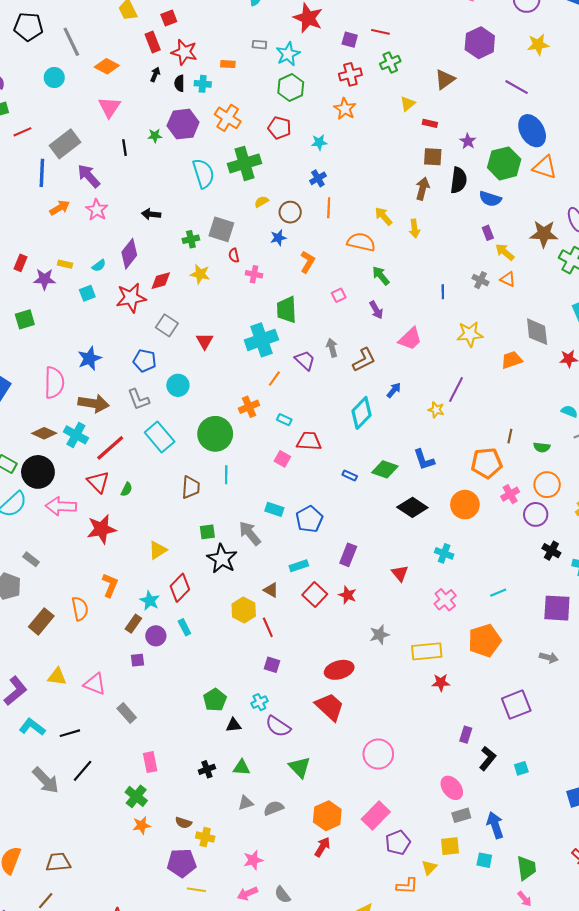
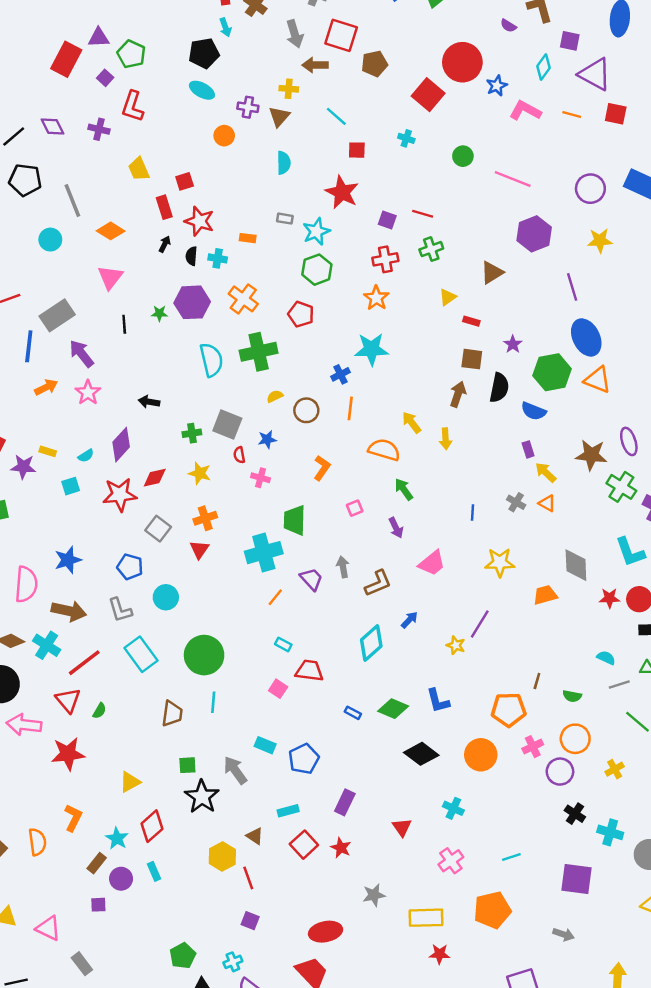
purple line: (517, 87) -> (572, 287), turned 40
cyan star: (319, 142) -> (371, 349), moved, size x1.8
blue star: (278, 238) -> (267, 439), moved
orange cross: (249, 407) -> (205, 518), moved

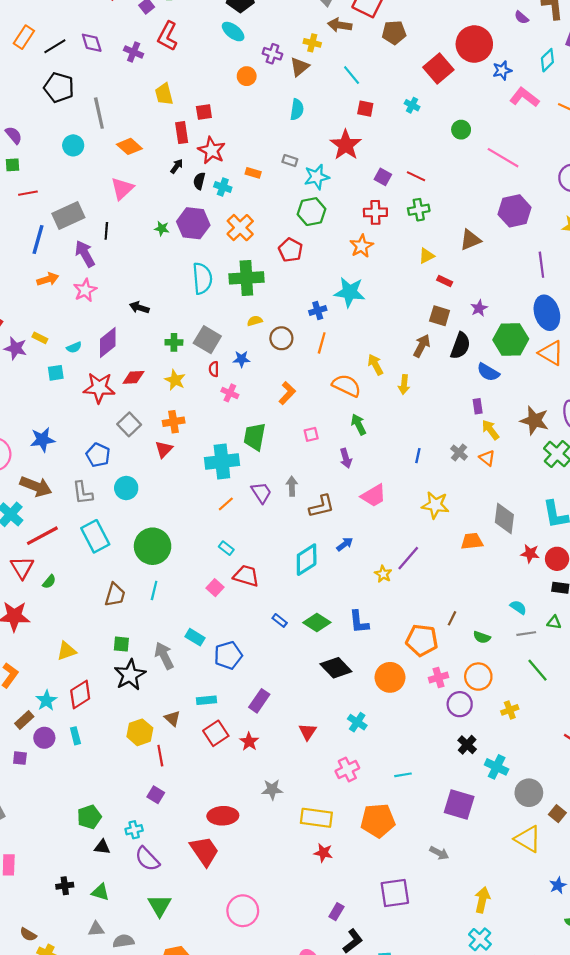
black line: (124, 324) -> (106, 231), moved

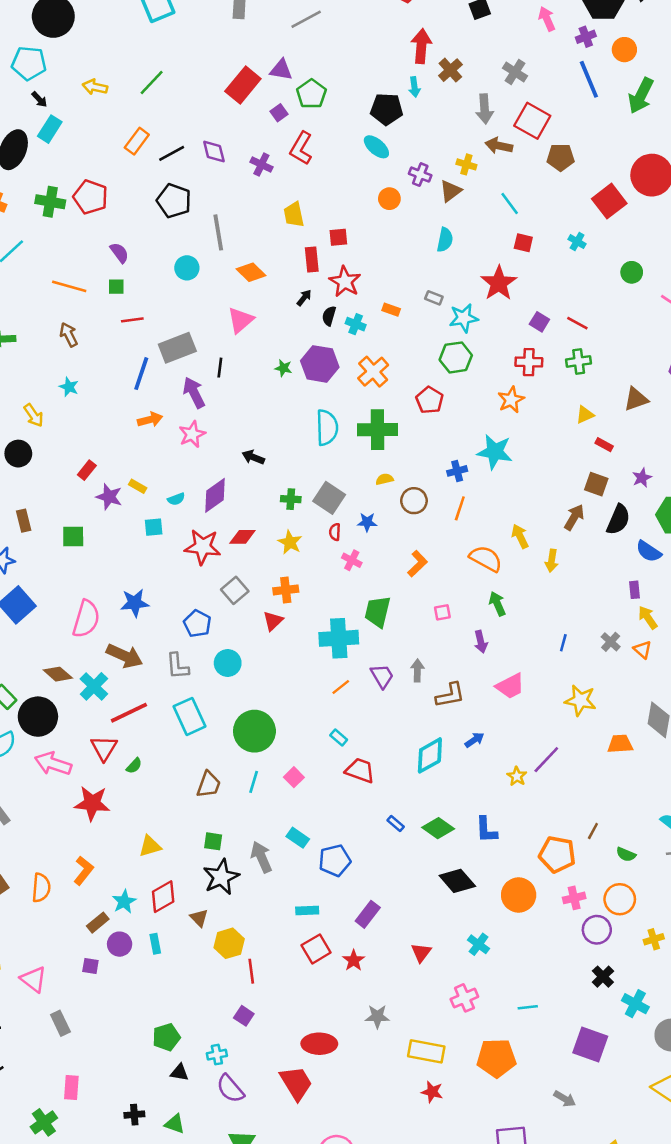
pink square: (215, 588) -> (294, 777), moved
brown triangle: (172, 718) -> (199, 918), moved

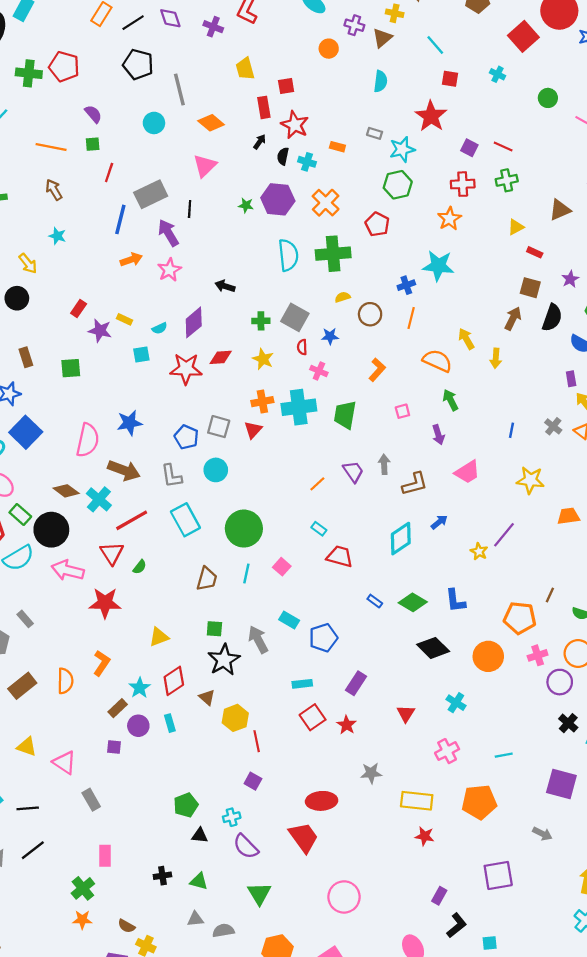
red line: (132, 320) -> (109, 173), turned -60
gray square: (235, 590) -> (219, 427), moved, turned -30
cyan cross: (339, 638) -> (299, 407), moved

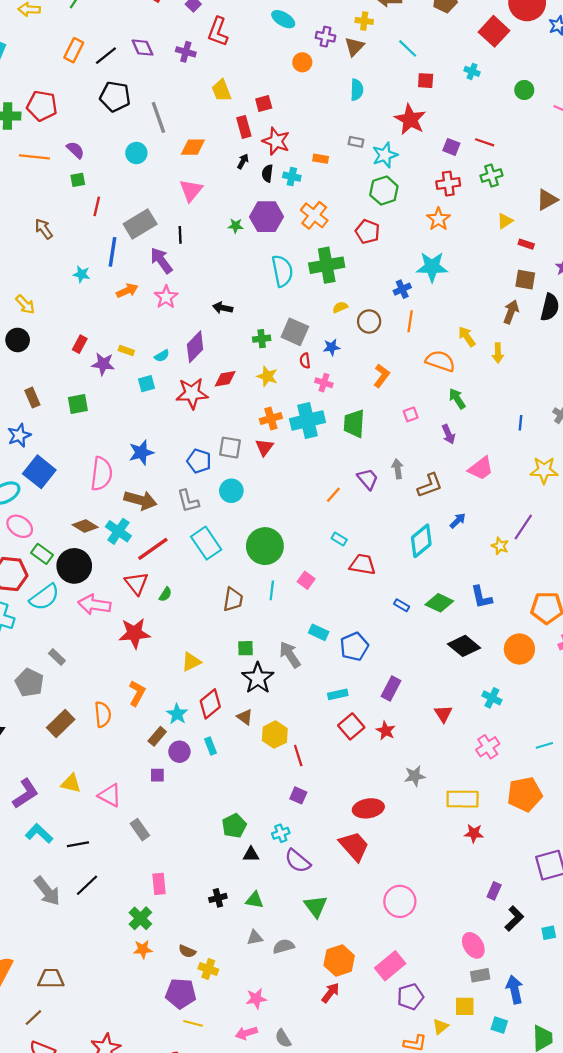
orange diamond: (211, 123) -> (193, 147), turned -35
orange line: (51, 147) -> (34, 157), moved
cyan star: (57, 236) -> (82, 274), moved

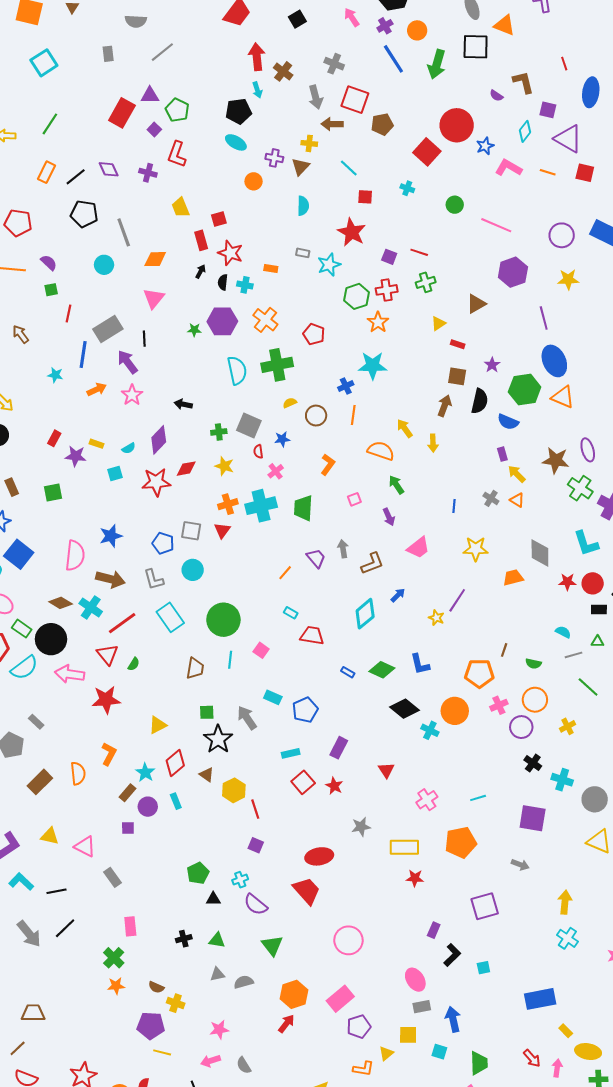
green hexagon: (384, 191) -> (357, 296), moved
pink cross: (324, 383) -> (276, 471), turned 35
cyan cross: (492, 698) -> (430, 730), moved

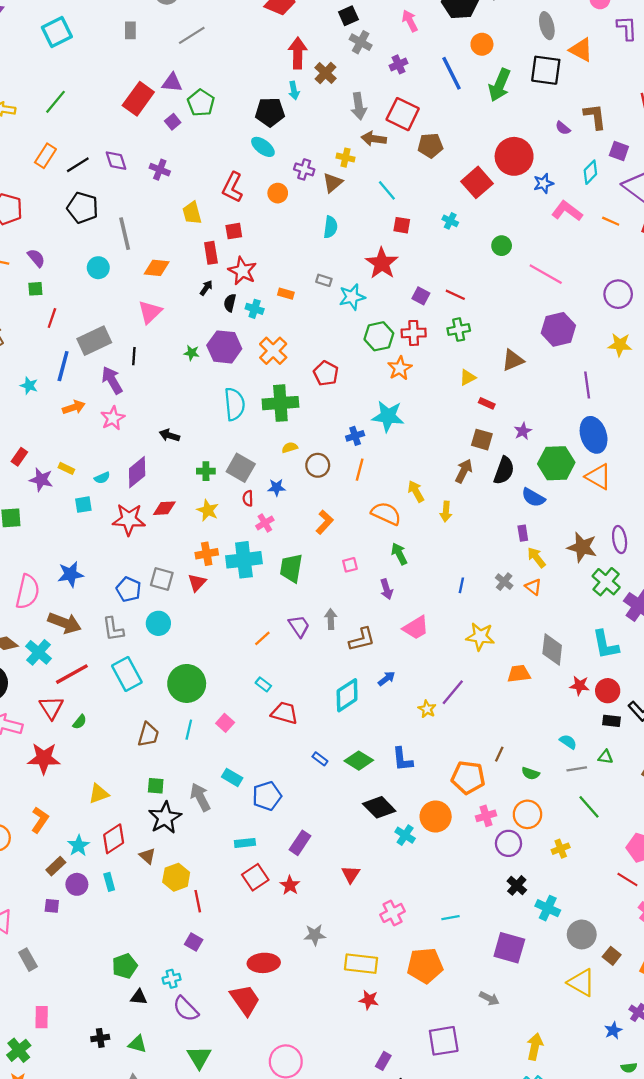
purple cross: (385, 26) -> (399, 64), moved
gray cross: (334, 64) -> (361, 42), moved
red L-shape: (177, 154) -> (232, 187), moved

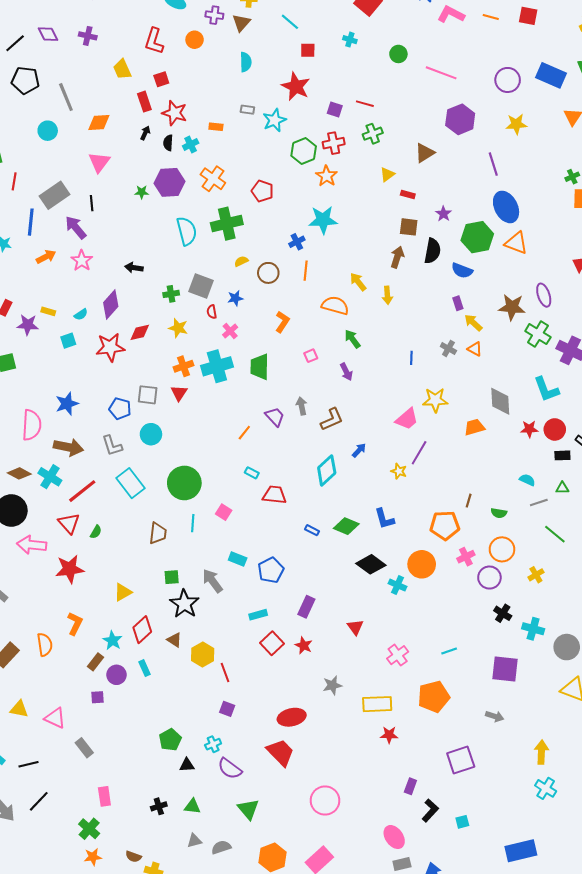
cyan cross: (255, 309) -> (191, 145), turned -35
pink trapezoid: (416, 628) -> (407, 419), moved

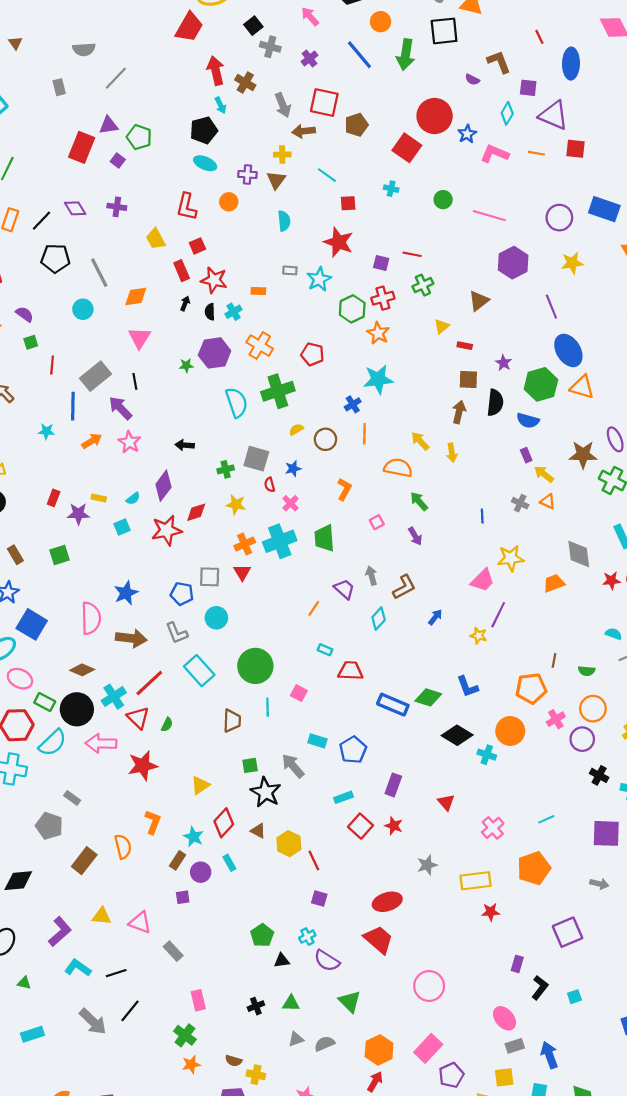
cyan diamond: (327, 470) -> (379, 619), moved, size x0.7
cyan cross: (50, 477) -> (114, 697), moved, turned 30
blue rectangle: (312, 530) -> (393, 705), size x2.0

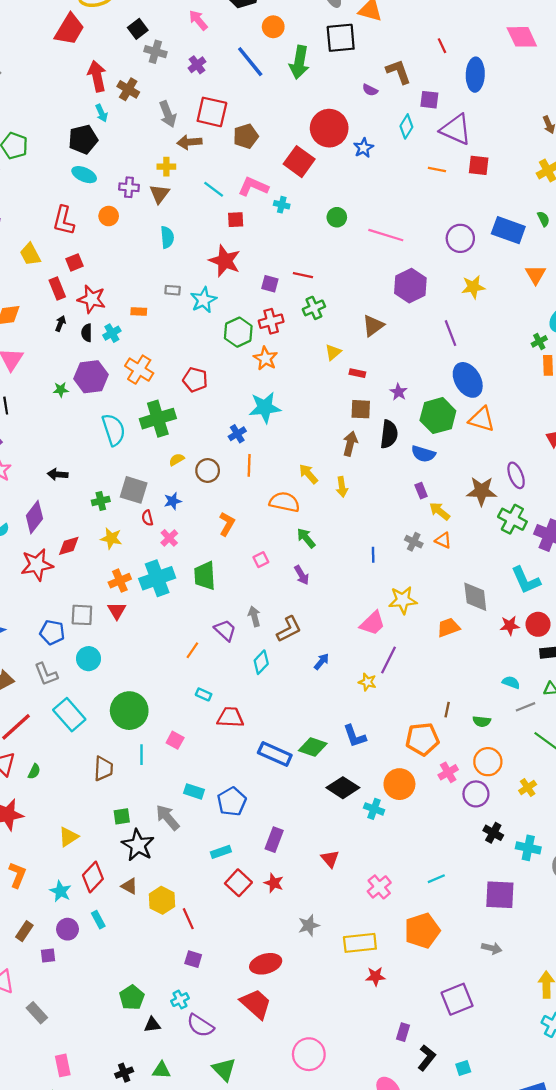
pink L-shape: (495, 154) -> (253, 187), moved
brown rectangle: (178, 860) -> (24, 931), moved

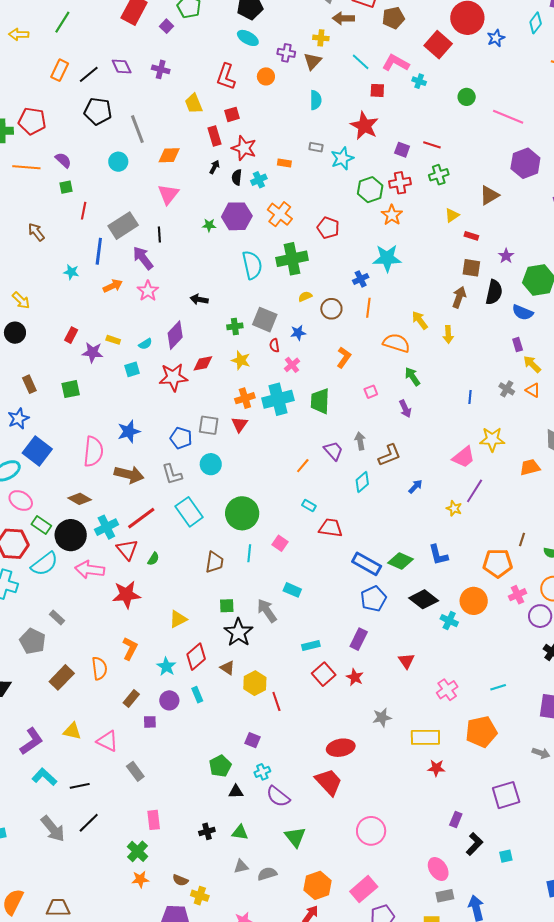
blue pentagon: (232, 802) -> (374, 599), moved
purple square: (193, 959) -> (252, 740), moved

